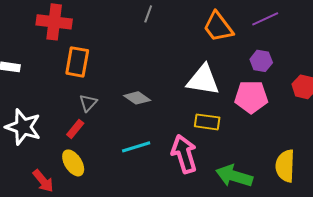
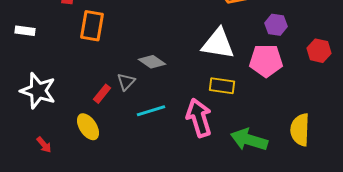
gray triangle: (88, 103) -> (126, 82), moved
red rectangle: (75, 129) -> (102, 94), moved
red arrow: (43, 181) -> (44, 145), moved, size x0.7

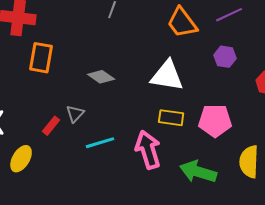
pink pentagon: (266, 61) -> (215, 121), moved
gray diamond: (152, 62) -> (101, 77), moved
yellow ellipse: (88, 127) -> (21, 159), moved, turned 64

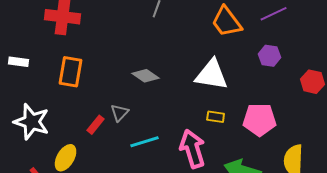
orange rectangle: (41, 58) -> (71, 72), moved
yellow rectangle: (171, 118) -> (216, 117), size x0.7

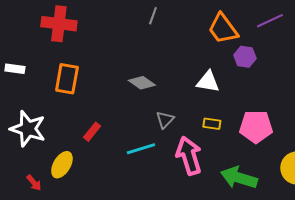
purple hexagon: (270, 56) -> (245, 57), moved
white triangle: (212, 75) -> (208, 82), size x0.7
gray triangle: (120, 113) -> (165, 120), moved

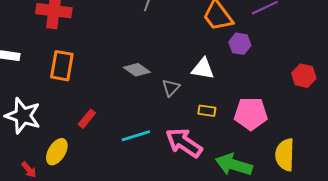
gray triangle: (165, 120) -> (171, 88), moved
pink arrow: (189, 156) -> (184, 143), turned -39

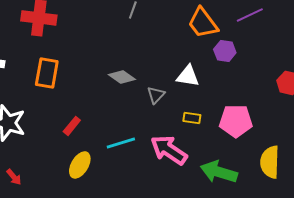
yellow ellipse: (57, 152) -> (80, 165), moved

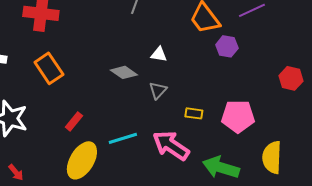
orange rectangle: (47, 73) -> (49, 68), turned -44
white triangle: (188, 76) -> (159, 54), moved, size x0.7
yellow ellipse: (80, 165) -> (82, 160), size x1.4

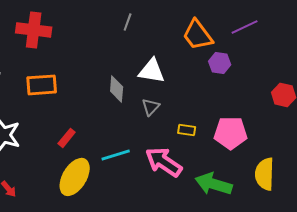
white triangle: (159, 54) -> (152, 71), size x1.6
orange rectangle: (49, 68) -> (42, 85), turned -60
gray diamond: (124, 72) -> (117, 89), turned 60

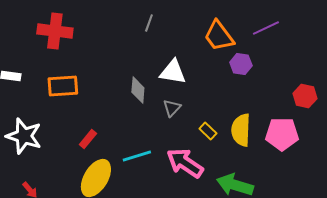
yellow rectangle: (187, 130) -> (208, 131), turned 36
pink pentagon: (231, 133) -> (282, 134), moved
yellow semicircle: (265, 174) -> (241, 130), moved

